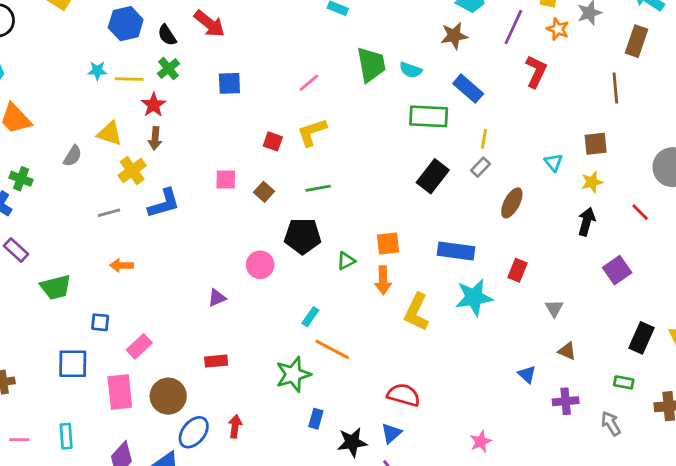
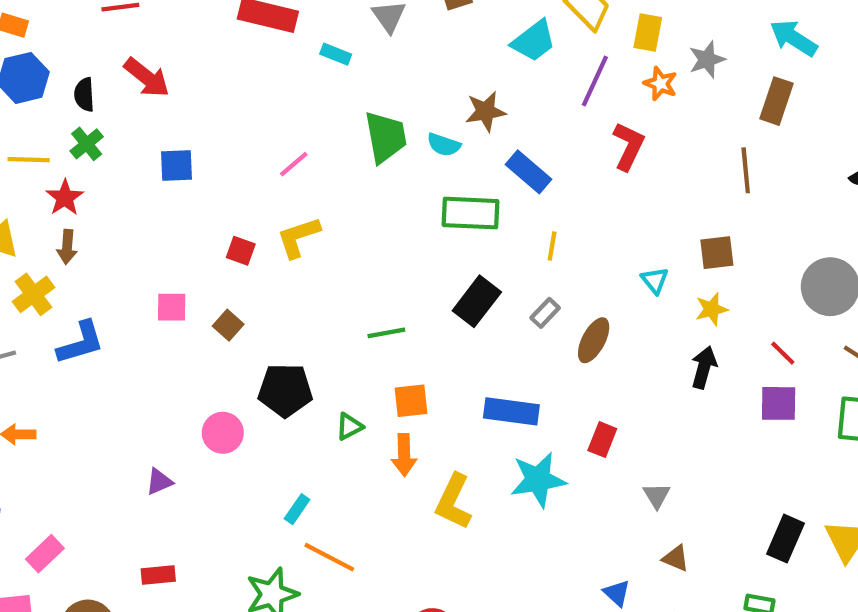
black semicircle: (167, 35) -> (84, 95), turned 30
brown star: (454, 36) -> (486, 111), moved
gray rectangle: (480, 167) -> (545, 313), moved
green line: (318, 188) -> (386, 333), moved
purple square: (617, 270) -> (779, 403), moved, turned 36

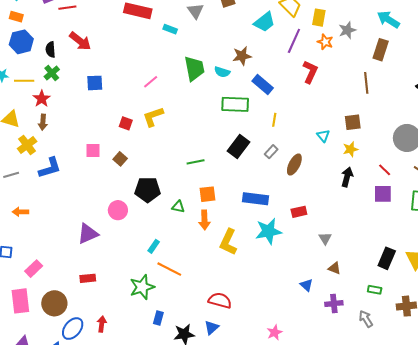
green triangle: (349, 427) -> (178, 207), turned 40
red rectangle: (602, 440) -> (299, 212), turned 56
purple triangle: (159, 482) -> (88, 234), size x1.6

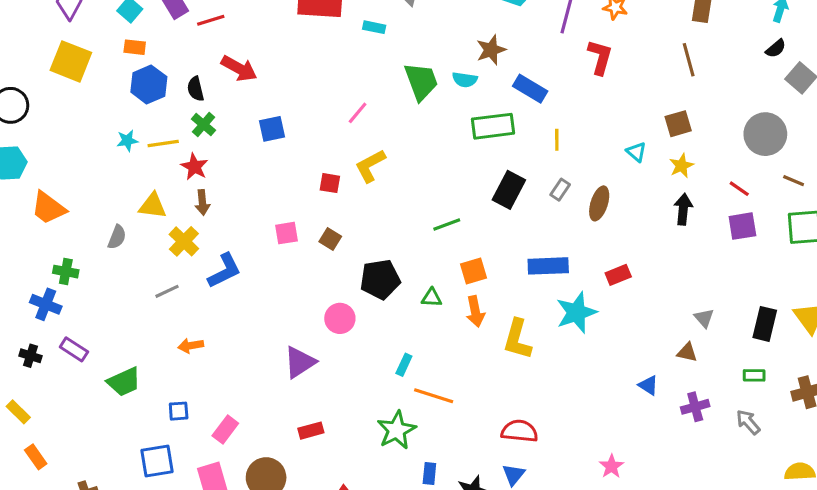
gray triangle: (325, 238) -> (704, 318), moved

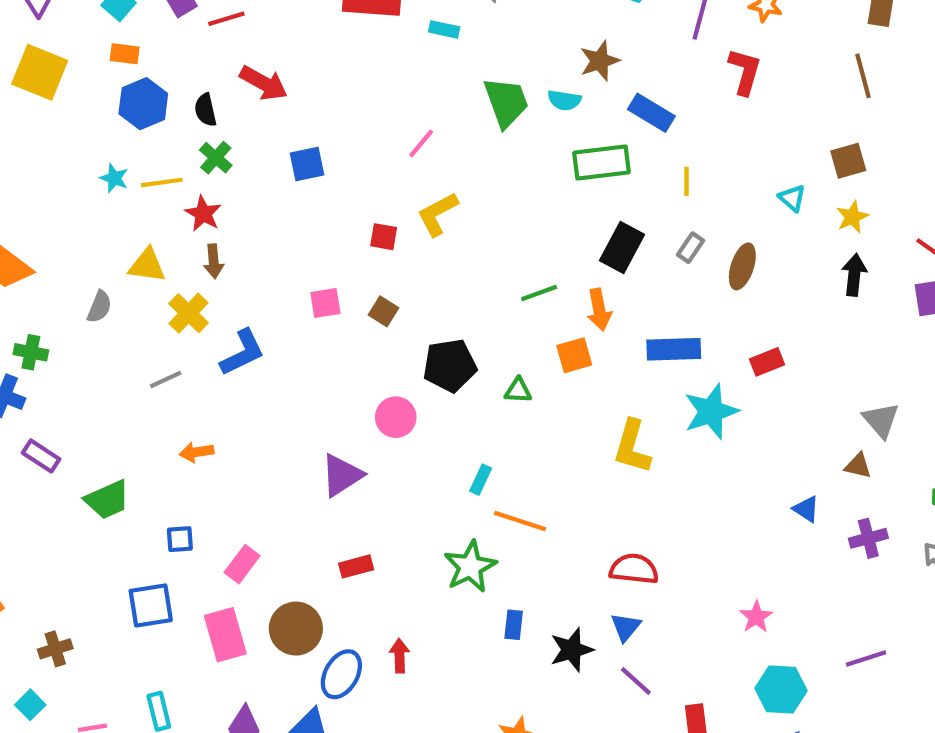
cyan star: (127, 141) -> (114, 178), turned 30
orange arrow: (475, 311) -> (599, 310), moved
gray triangle: (704, 318) -> (881, 420), size x1.4

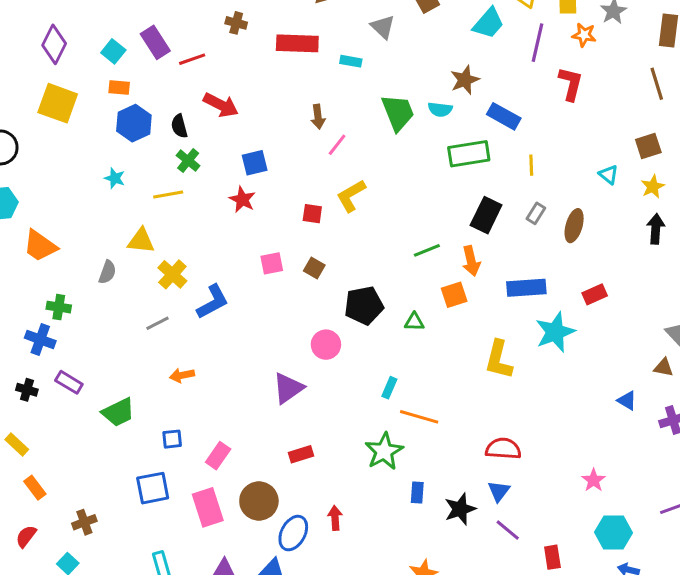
yellow line: (162, 182) -> (168, 194), moved
red star: (203, 214) -> (242, 199), moved
brown arrow: (214, 261) -> (318, 117), moved

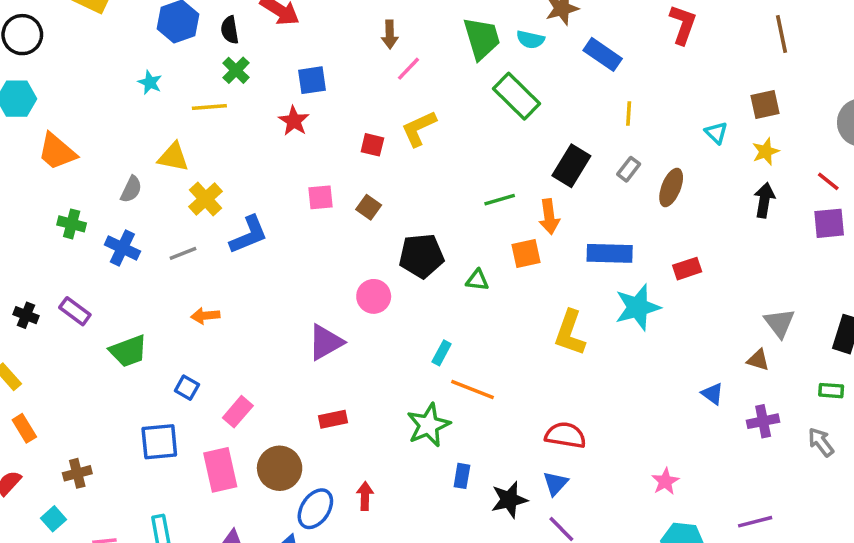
green rectangle: (469, 154) -> (516, 96), moved, turned 48
blue cross: (40, 339) -> (122, 248), moved
blue square: (172, 439) -> (187, 388), turned 30

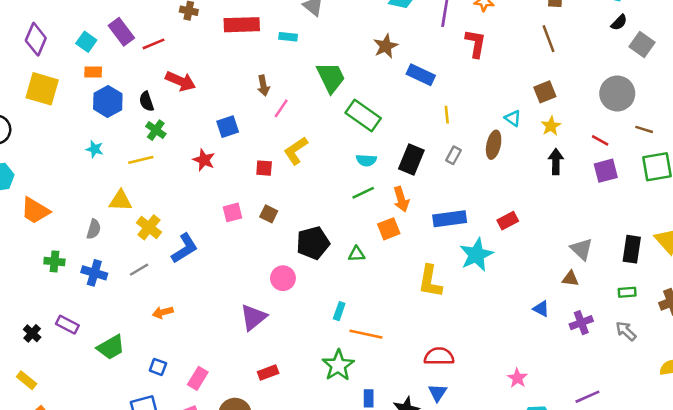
cyan semicircle: (530, 40) -> (366, 160), moved
blue square: (312, 80) -> (228, 127), moved
brown ellipse: (671, 187) -> (494, 145), moved
black cross: (26, 315) -> (32, 333), turned 30

